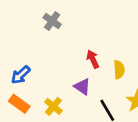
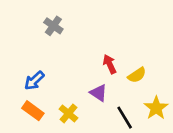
gray cross: (52, 21) -> (53, 26), moved
yellow semicircle: (119, 70) -> (137, 75), turned 60

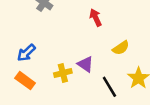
red arrow: (110, 64) -> (96, 18), moved
yellow cross: (68, 113) -> (63, 73), moved, turned 36

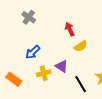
yellow semicircle: (121, 48) -> (81, 46), moved
blue arrow: (26, 53) -> (33, 52), moved

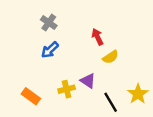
blue arrow: (33, 52) -> (50, 50), moved

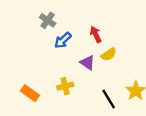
blue arrow: (50, 50) -> (63, 40), moved
purple triangle: (88, 81) -> (87, 63), moved

